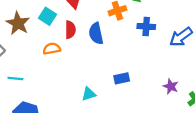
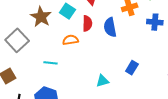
cyan line: (15, 78) -> (50, 63), moved
blue rectangle: (122, 78) -> (132, 68), turned -48

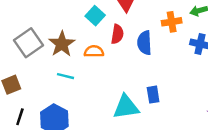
brown star: (41, 17) -> (62, 44), moved
blue rectangle: (132, 68) -> (153, 95), moved, turned -48
cyan triangle: (102, 81) -> (126, 107), size x1.6

